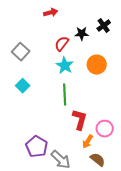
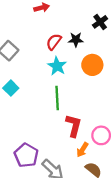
black star: (82, 34) -> (76, 40), moved

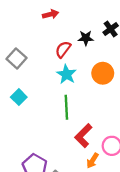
black star: (76, 40) -> (86, 38), moved
red L-shape: (74, 126) -> (83, 136), turned -150

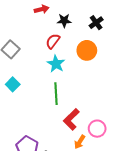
black star: (86, 38) -> (64, 21), moved
orange circle: (103, 73) -> (87, 50), moved

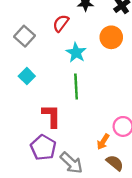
red semicircle: (53, 41) -> (61, 23), moved
red L-shape: (71, 119) -> (51, 116), moved, turned 135

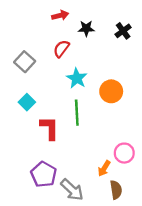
orange circle: (111, 37) -> (111, 91), moved
red L-shape: (51, 116) -> (50, 128), moved
brown semicircle: (115, 163) -> (116, 190), turned 42

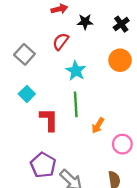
orange circle: (111, 91) -> (120, 60), moved
orange arrow: (104, 168) -> (98, 125), moved

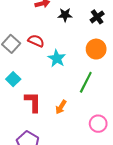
red semicircle: (61, 42) -> (36, 41), moved, turned 77
green line: (76, 104) -> (86, 82), moved, turned 30
orange arrow: (98, 125) -> (61, 107), moved

